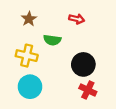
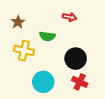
brown star: (29, 19) -> (18, 22), moved
cyan circle: (30, 87) -> (43, 82), moved

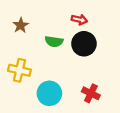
yellow cross: (24, 50) -> (19, 70), moved
black circle: (76, 59) -> (84, 44), moved

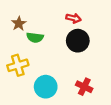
green semicircle: (54, 41) -> (35, 37), moved
yellow cross: (19, 70) -> (18, 65), turned -30

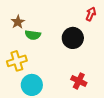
red arrow: (73, 18) -> (91, 14), moved, turned -80
cyan circle: (46, 87) -> (32, 85), moved

